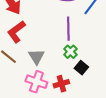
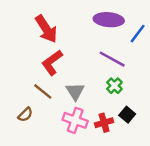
purple line: (68, 29) -> (112, 59), turned -60
black square: (81, 68) -> (127, 115), moved

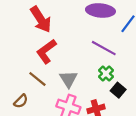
black square: (127, 115) -> (118, 90), moved

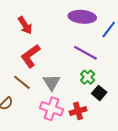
red arrow: (41, 19) -> (25, 25), size x0.7

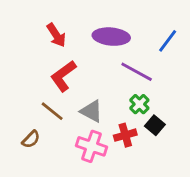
purple ellipse: (82, 17) -> (111, 37), moved
gray triangle: (52, 82) -> (92, 111), turned -30
red cross: (78, 111) -> (125, 135), moved

